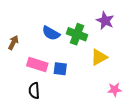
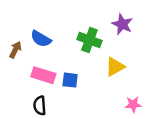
blue semicircle: (51, 33) -> (41, 39), moved

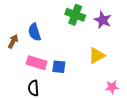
blue semicircle: (41, 39) -> (34, 32), turned 42
green cross: (89, 40) -> (75, 15), moved

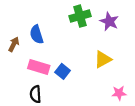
green cross: (75, 15) -> (80, 16), turned -36
blue square: (59, 67) -> (63, 71), turned 32

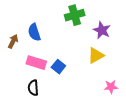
purple star: (109, 21) -> (102, 30), moved

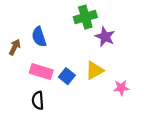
purple star: (102, 30) -> (105, 37), moved
yellow triangle: (96, 55) -> (95, 70), moved
pink star: (111, 87) -> (121, 88), moved

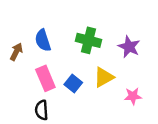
green cross: (85, 17) -> (89, 40), moved, turned 30
purple star: (105, 37) -> (129, 47), moved
pink rectangle: (41, 71) -> (45, 78), turned 50

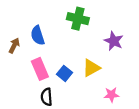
green cross: (89, 40) -> (78, 19), moved
pink star: (133, 96) -> (111, 95), moved
black semicircle: (42, 110) -> (47, 97), moved

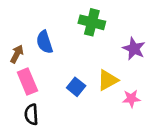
pink rectangle: (40, 69) -> (27, 82), moved
pink star: (111, 95) -> (131, 99), moved
black semicircle: (47, 97) -> (31, 114), moved

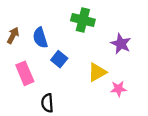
brown arrow: (17, 54) -> (13, 35), moved
blue square: (76, 87) -> (59, 59), moved
black semicircle: (31, 114) -> (47, 103), moved

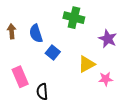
brown arrow: (13, 35) -> (12, 31), turned -32
pink rectangle: (25, 73) -> (20, 77), moved

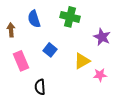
blue semicircle: (36, 33) -> (34, 19), moved
pink rectangle: (20, 77) -> (21, 61), moved

